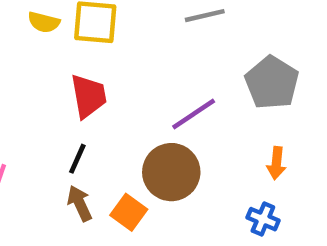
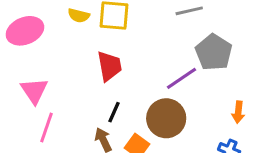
gray pentagon: (272, 83) -> (214, 52), moved
black line: (77, 159) -> (114, 112), moved

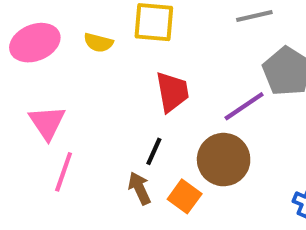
yellow semicircle: (79, 15) -> (98, 43), moved
red trapezoid: (109, 66) -> (172, 92), moved

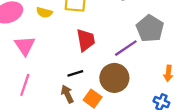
pink triangle: (47, 123) -> (25, 46), moved
black line: (154, 151) -> (75, 73), turned 49

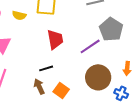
brown circle: (114, 78) -> (98, 77), moved

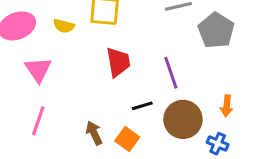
gray pentagon: (111, 29) -> (216, 30), moved
purple line: (90, 46) -> (171, 73), turned -75
black line: (46, 68) -> (142, 106), moved

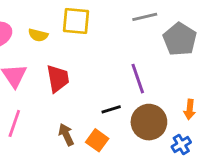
red trapezoid: (118, 62) -> (58, 79), moved
blue cross: (218, 144) -> (181, 144), turned 36

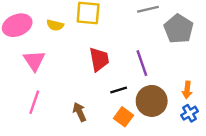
red trapezoid: (58, 79) -> (99, 59), moved
orange square: (97, 140) -> (124, 117), moved
blue cross: (181, 144) -> (190, 113), moved

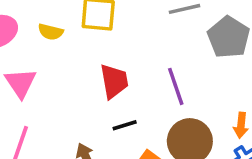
black line: (119, 90) -> (125, 125), moved

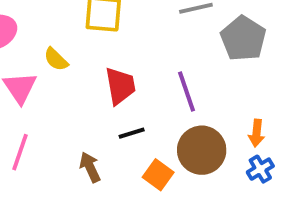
yellow semicircle: (51, 32) -> (56, 59), moved, turned 30

